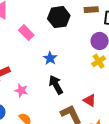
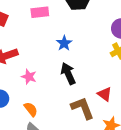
pink rectangle: (26, 33) -> (40, 12), turned -56

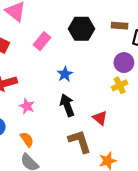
pink rectangle: (40, 12) -> (42, 41), turned -48
red triangle: (105, 94) -> (100, 118), moved

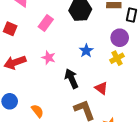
blue star: (65, 74) -> (86, 51), moved
pink star: (27, 106) -> (49, 58), moved

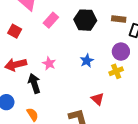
pink rectangle: (46, 23) -> (51, 20), moved
black arrow: (71, 79) -> (34, 83), moved

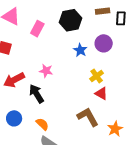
purple circle: (121, 52) -> (104, 43), moved
blue star: (87, 61) -> (80, 50), moved
yellow cross: (116, 71) -> (97, 76), moved

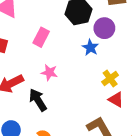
pink rectangle: (37, 29) -> (41, 37), moved
purple circle: (104, 43) -> (104, 28), moved

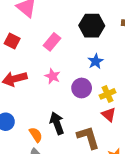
purple circle: (104, 28) -> (82, 88), moved
black arrow: (38, 100) -> (57, 123), moved

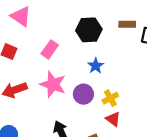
pink star: (53, 76) -> (53, 84), size x1.6

